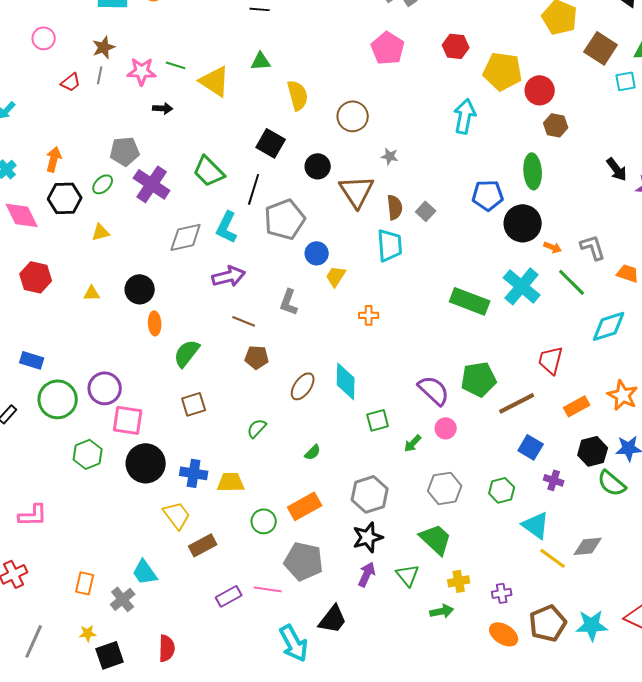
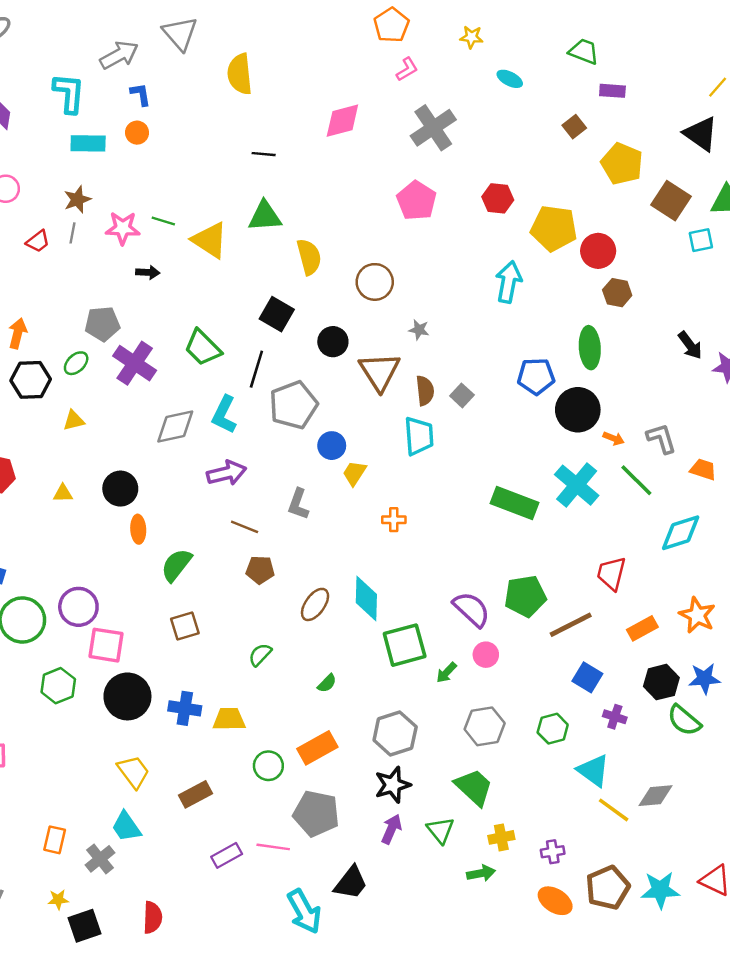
green triangle: (261, 61) -> (265, 216), size x1.4
green square: (378, 420) -> (405, 645), size x1.6
yellow trapezoid: (177, 515) -> (133, 772), moved

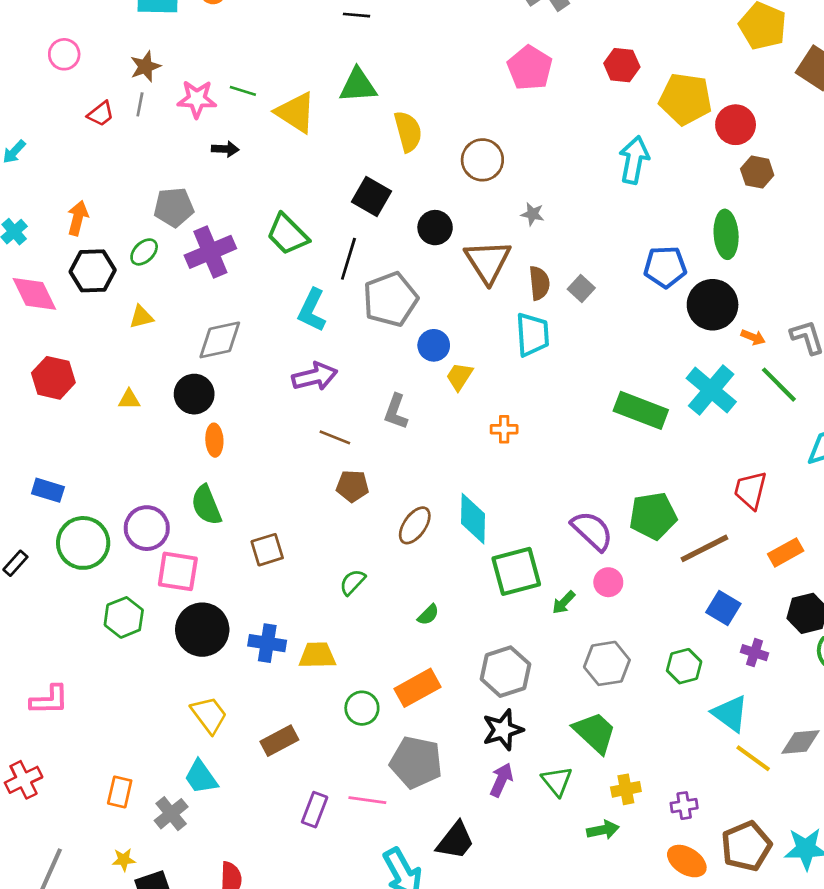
purple cross: (135, 363) -> (210, 252), turned 33
gray diamond: (175, 426) -> (220, 340), moved
green semicircle: (176, 565) -> (206, 505), moved, turned -60
purple rectangle: (227, 855) -> (315, 810), turned -40

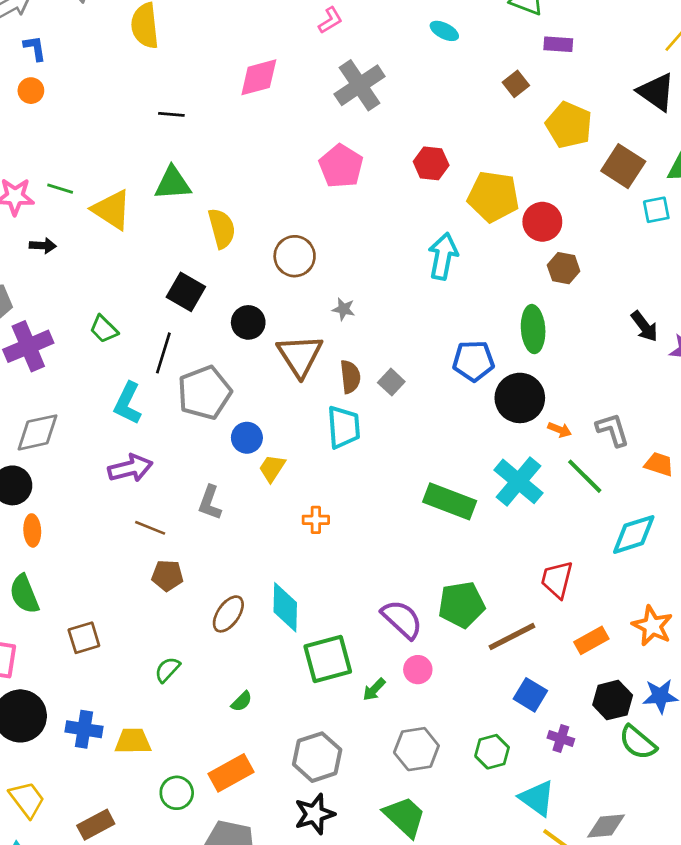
green trapezoid: (288, 234) -> (104, 329), size x0.7

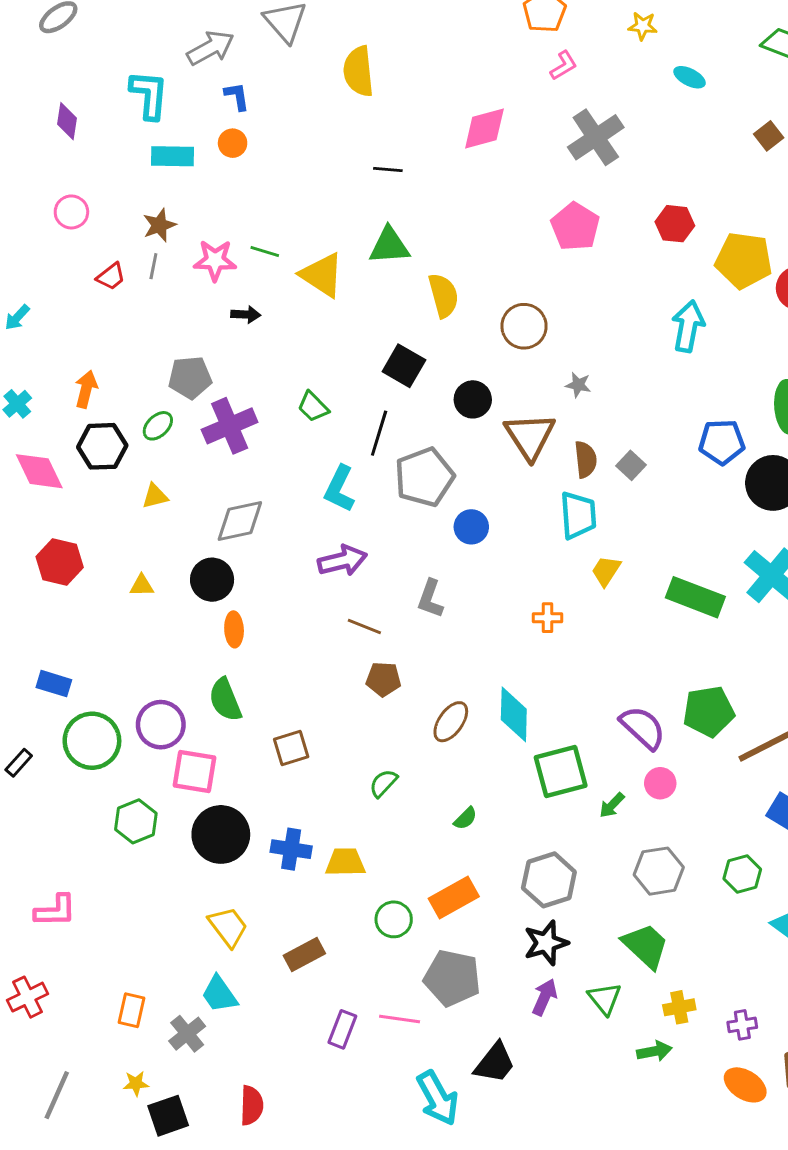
yellow trapezoid: (272, 468) -> (606, 571), moved

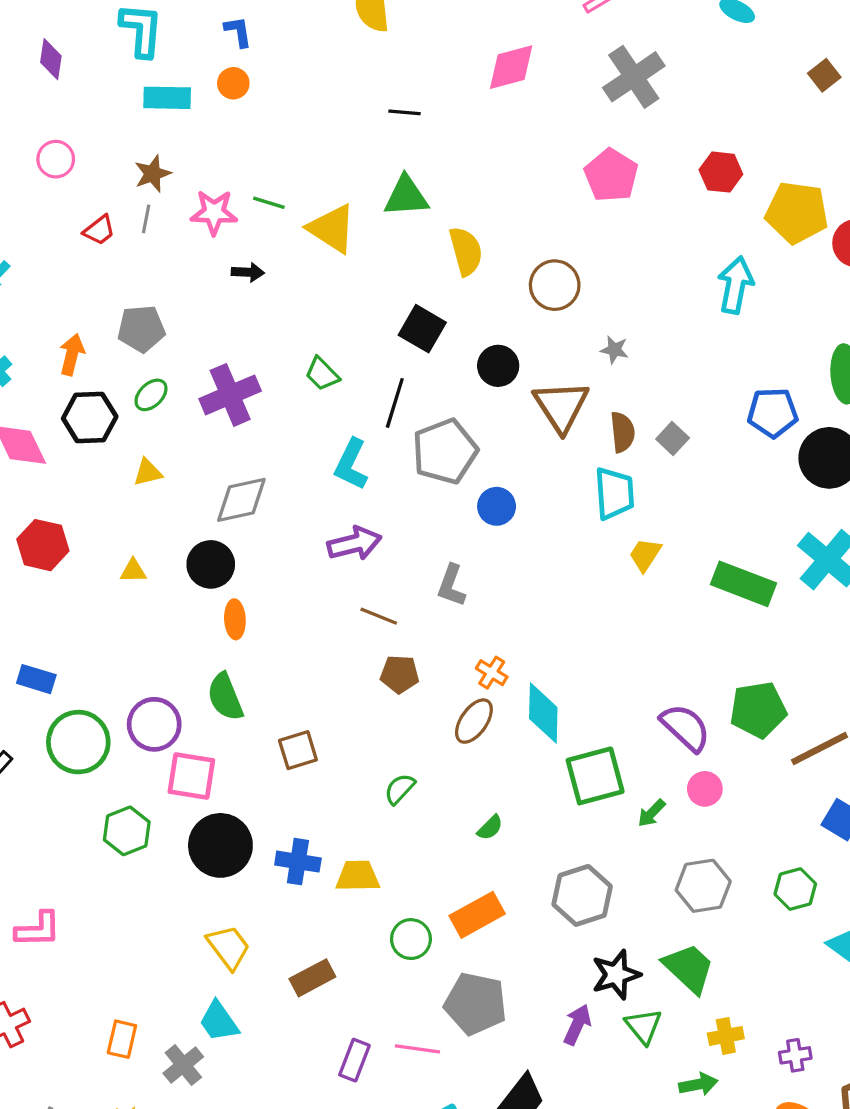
gray pentagon: (190, 377) -> (141, 329), moved
orange cross: (547, 618) -> (492, 673), moved, turned 32
black star: (546, 943) -> (616, 975), moved

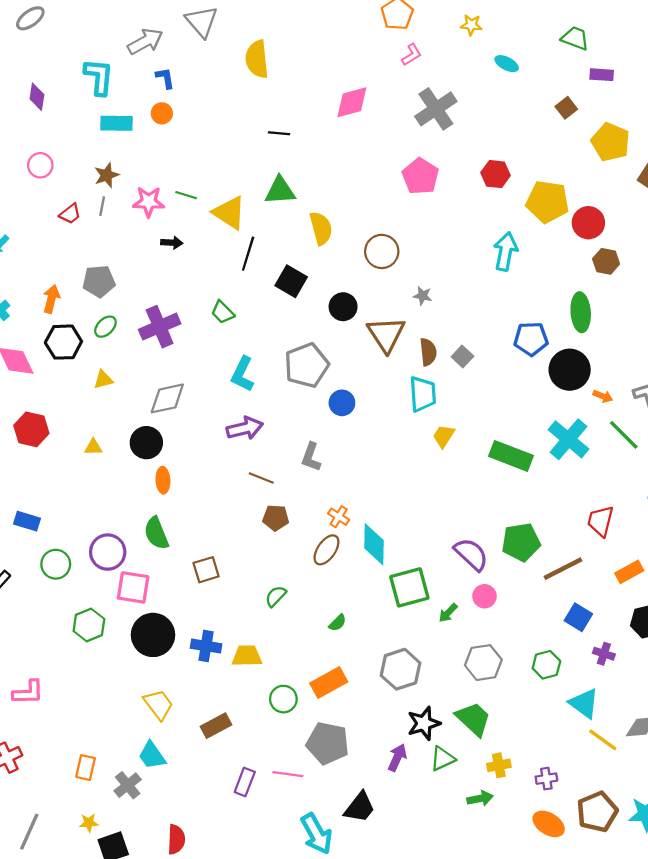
black line: (395, 403) -> (248, 254), moved
green circle: (78, 742) -> (56, 564), size x0.7
green triangle: (643, 1026) -> (443, 759), turned 44

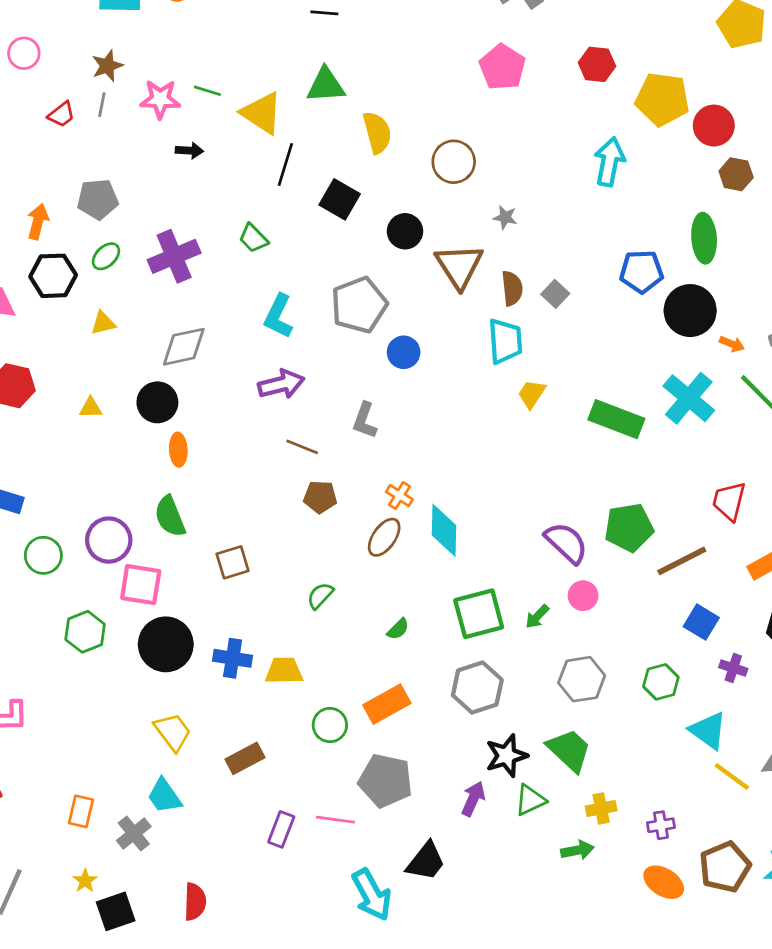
green square: (409, 587) -> (479, 614), moved
yellow star: (89, 823) -> (85, 881), turned -30

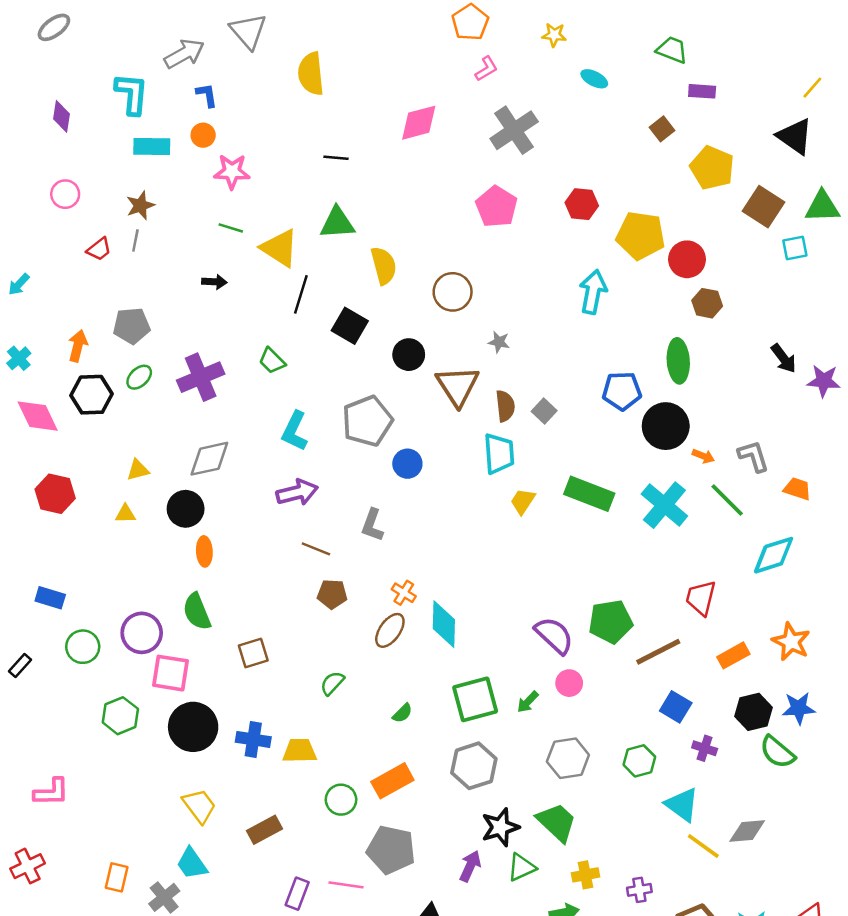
pink star: (160, 99) -> (232, 172), moved
yellow triangle: (103, 323) -> (138, 470), moved
green rectangle: (616, 419) -> (589, 494), moved

